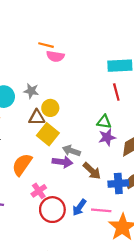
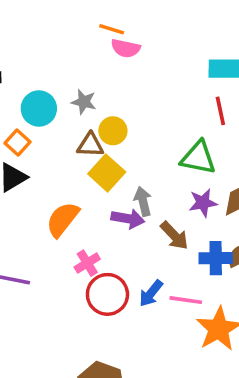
green triangle: (104, 122) -> (198, 158), size x1.5
purple star: (107, 137) -> (203, 203), moved
gray arrow: (71, 151) -> (143, 201), turned 54

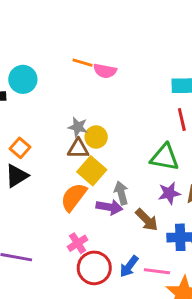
orange line: (112, 29) -> (82, 63), moved
gray star: (84, 102) -> (78, 127), moved
cyan circle: (39, 108) -> (23, 79), moved
orange semicircle: (63, 219) -> (74, 197), moved

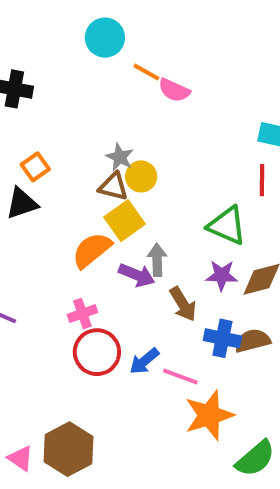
cyan circle: (23, 79) -> (105, 38), moved

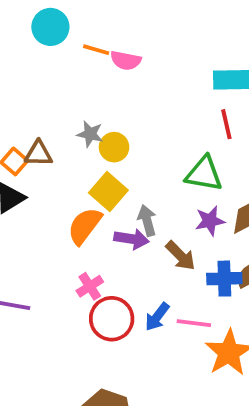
brown triangle: (113, 187) -> (38, 154), moved

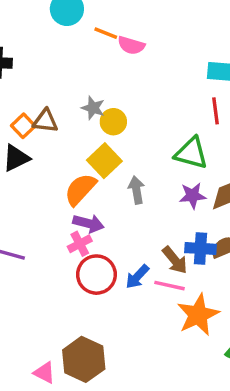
purple arrow: (131, 239) -> (88, 223), moved
brown arrow: (180, 256) -> (175, 260), moved

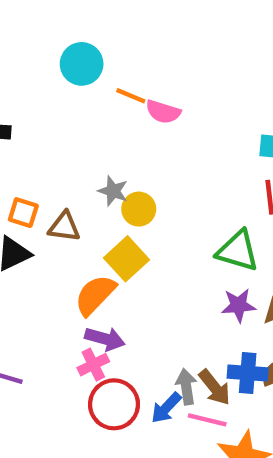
brown triangle: (45, 121) -> (64, 227), moved
orange square: (23, 126) -> (23, 213), turned -30
gray arrow: (136, 190) -> (186, 387), moved

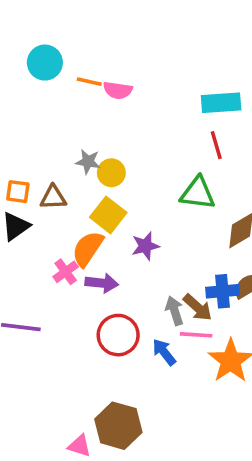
purple star: (239, 305) -> (145, 246), moved
pink cross: (93, 365) -> (66, 272), moved
blue arrow: (166, 408) -> (164, 352), moved, turned 108

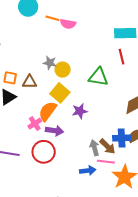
green triangle: (198, 193) -> (98, 77), moved
red circle: (118, 335) -> (44, 152), moved
blue arrow: (164, 352) -> (88, 171), turned 119

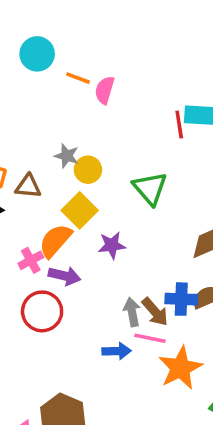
pink semicircle: (68, 24) -> (105, 90), turned 91
red line: (122, 57) -> (179, 124), moved
green triangle: (98, 77) -> (150, 188), turned 35

